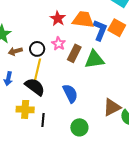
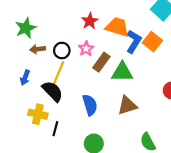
brown triangle: (112, 107) -> (127, 105), moved

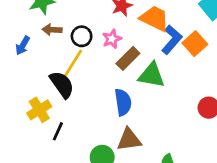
blue arrow: (25, 78) -> (23, 45), moved
blue semicircle: (90, 105) -> (123, 102), moved
brown triangle: (127, 105) -> (129, 140), moved
yellow cross: (38, 114) -> (39, 110), turned 36

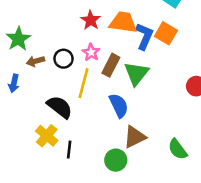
yellow line: (72, 64) -> (84, 83), moved
green triangle: (152, 75) -> (136, 73), turned -44

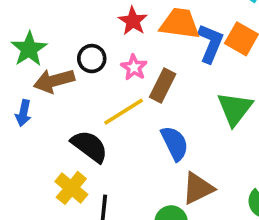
black circle: (64, 59) -> (92, 59), moved
brown arrow: (35, 61) -> (54, 81), size x1.5
green triangle: (136, 73) -> (235, 109), moved
yellow line: (84, 83) -> (124, 112), turned 44

